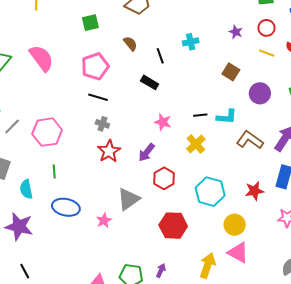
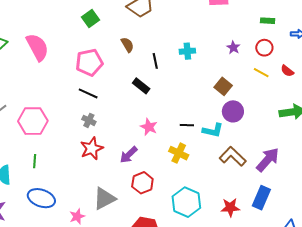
green square: (90, 23) -> (91, 18), turned -30
purple circle: (260, 93) -> (233, 111), moved
yellow cross: (196, 144) -> (179, 153), turned -30

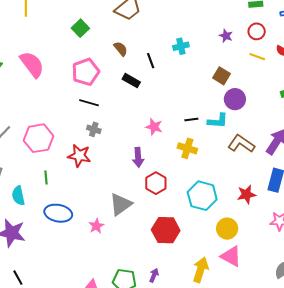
black rectangle: (141, 86) -> (131, 81), moved
red star: (92, 148) -> (79, 156), moved, turned -30
purple arrow: (129, 155) -> (138, 157), turned -42

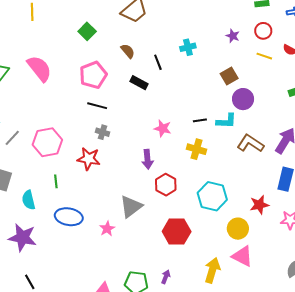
brown square: (221, 76) -> (229, 76), turned 30
red star: (246, 194) -> (259, 205), moved

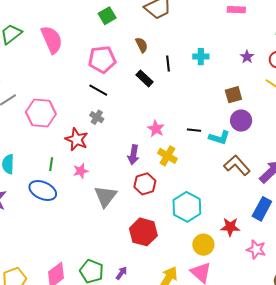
yellow cross: (197, 149) -> (167, 156), moved
green line: (56, 181) -> (51, 164), moved
gray triangle: (131, 207) -> (105, 196), turned -30
pink star: (107, 229) -> (81, 171), moved

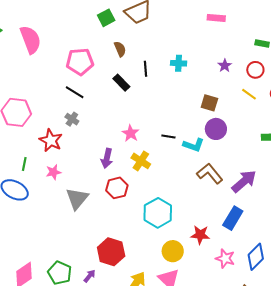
green square: (107, 16) -> (106, 18), moved
brown square: (233, 95) -> (209, 103), turned 30
red hexagon: (143, 232) -> (111, 252), moved

